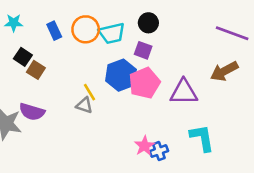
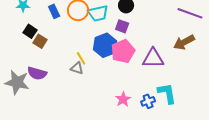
blue cross: (159, 151) -> (148, 101), moved

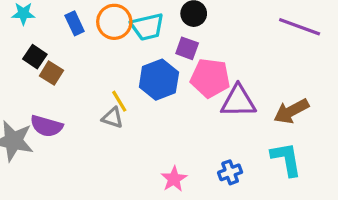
brown arrow: (184, 42) -> (291, 111), moved
pink pentagon: (123, 51) -> (210, 78), moved, turned 30
cyan L-shape: (167, 93) -> (286, 159), moved
pink star: (123, 99) -> (174, 179), moved

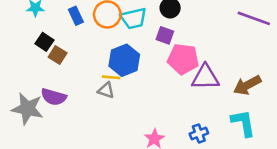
blue hexagon: (159, 80) -> (124, 60), moved
yellow line: (119, 101) -> (111, 77), turned -54

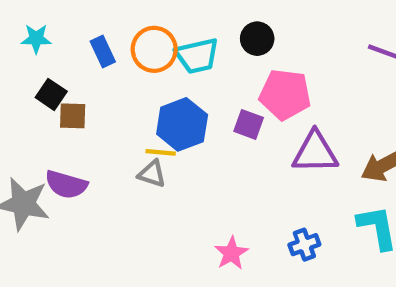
purple square: (165, 35) -> (249, 124), moved
brown square: (58, 55) -> (73, 116), turned -30
pink pentagon: (183, 59) -> (285, 94), moved

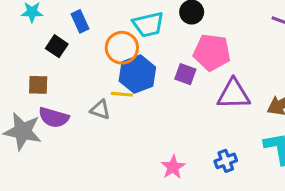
orange circle: (154, 49) -> (122, 48), moved
black square: (51, 94) -> (57, 46), moved
brown square: (73, 116) -> (38, 85), moved
gray triangle: (152, 174) -> (100, 110), moved

